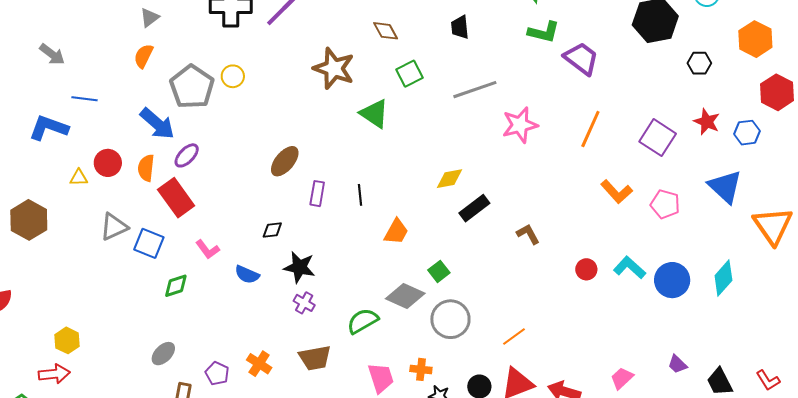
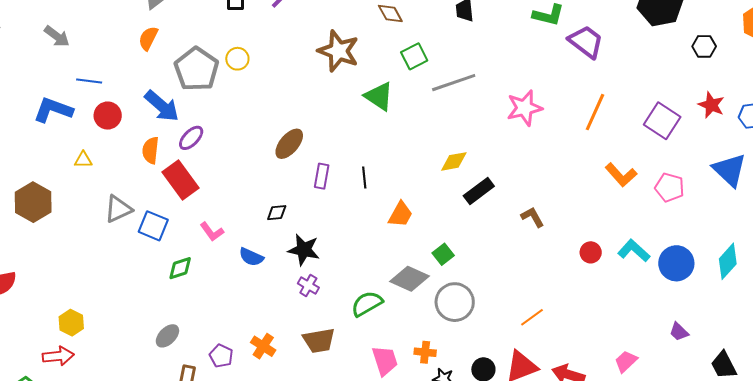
gray line: (475, 90) -> (454, 83), moved
red circle: (108, 163) -> (108, 116), moved
orange line: (514, 336) -> (532, 317), moved
purple trapezoid: (677, 364) -> (679, 332), moved

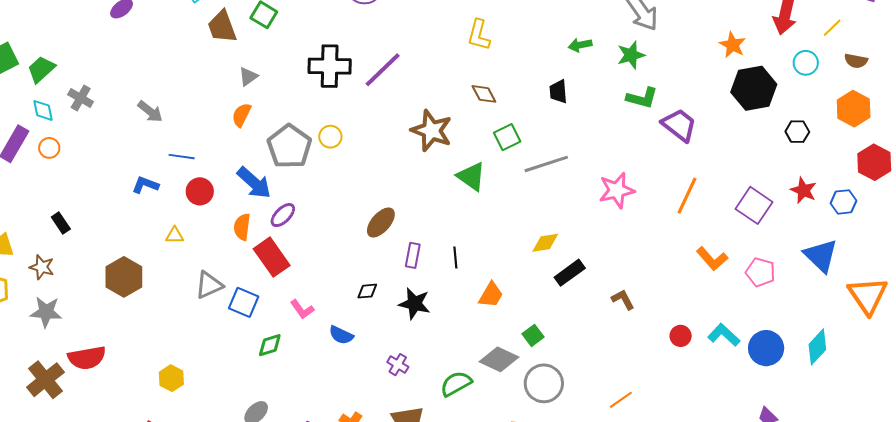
blue L-shape: (53, 110) -> (145, 185), size x0.7
black star: (304, 250) -> (414, 304), moved
yellow hexagon: (71, 323) -> (171, 378), moved

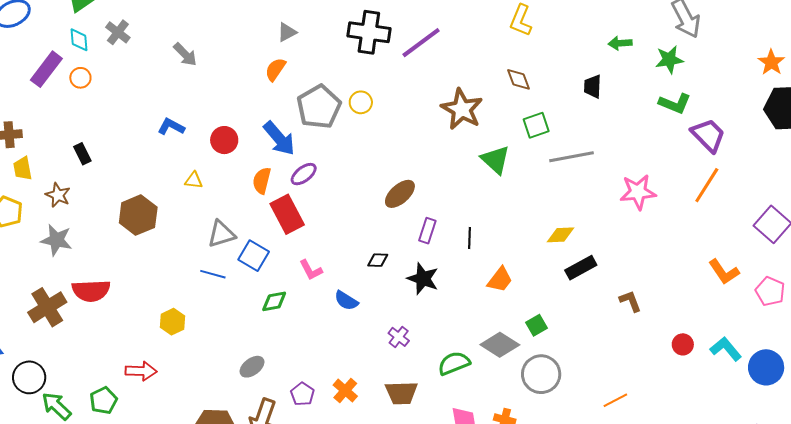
blue line: (182, 157) -> (213, 274), moved
orange line: (687, 196) -> (707, 185), moved

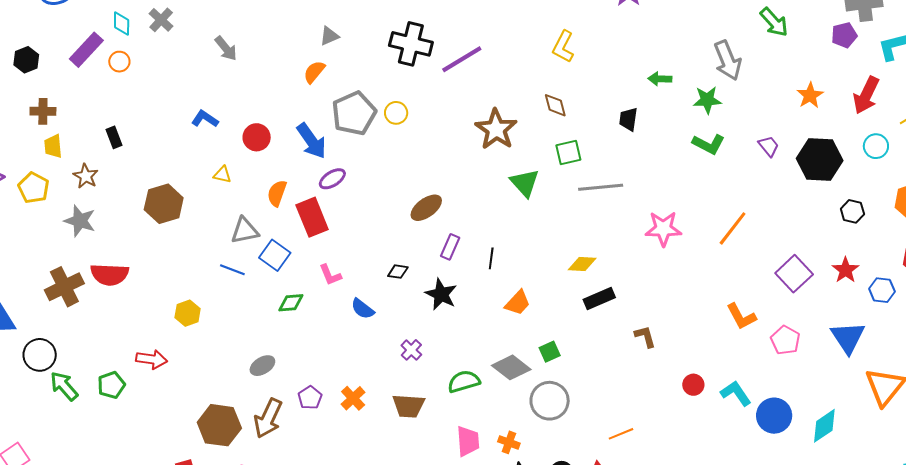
orange star: (771, 62) -> (810, 95), moved
purple trapezoid: (708, 135) -> (769, 146), moved, size x0.6
orange semicircle: (262, 181) -> (277, 193), moved

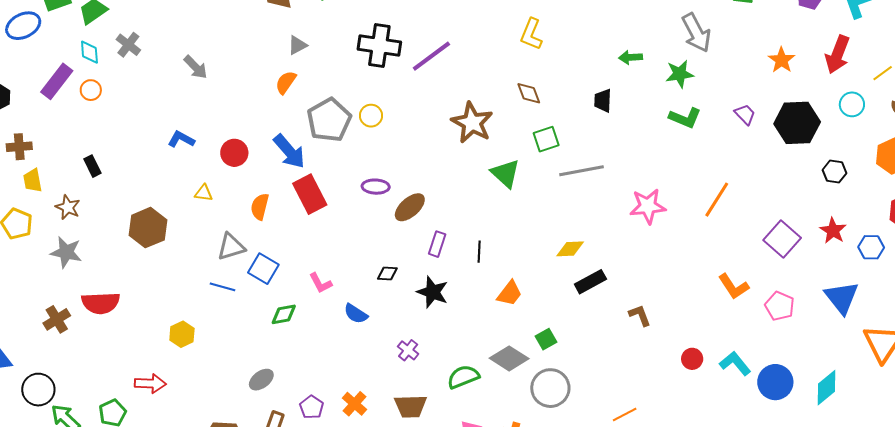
purple ellipse: (332, 179) -> (376, 187), moved, turned 40
red rectangle: (312, 217) -> (310, 194), moved
brown cross: (64, 287) -> (57, 319), size x0.7

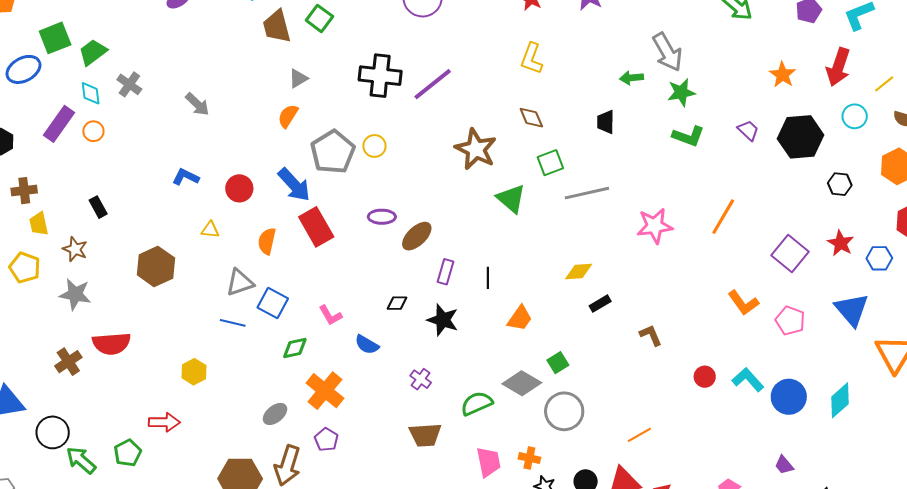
gray arrow: (696, 33) -> (667, 52), moved
black rectangle: (590, 282) -> (600, 304), size x0.7
orange cross: (355, 404) -> (325, 391), moved, size x1.5

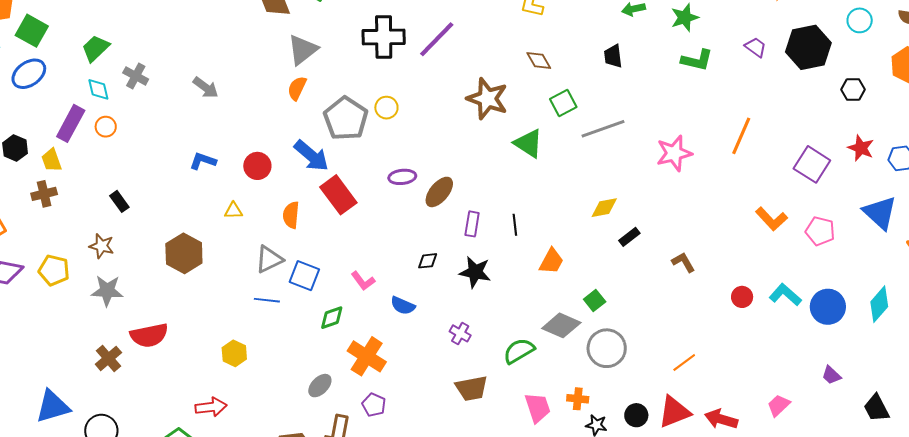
green square: (55, 38) -> (32, 31), moved, turned -32
gray triangle: (298, 79) -> (303, 50), size x1.6
yellow trapezoid: (39, 224) -> (52, 160), moved

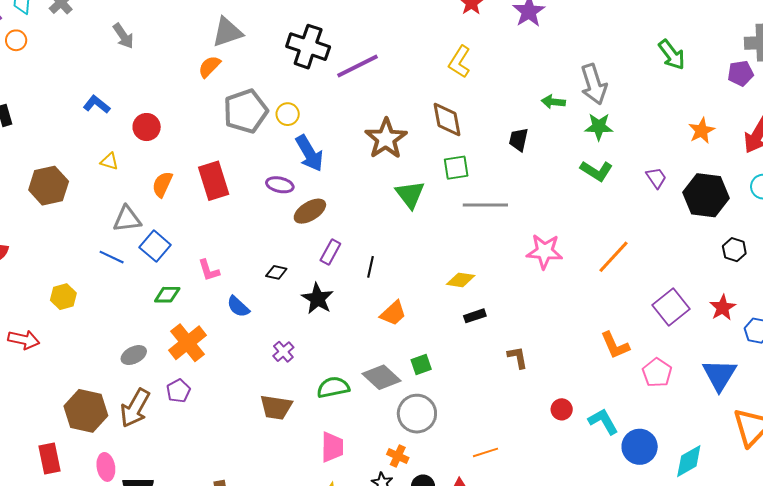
brown diamond: (539, 61) -> (447, 119), size x1.4
blue arrow: (311, 156) -> (309, 153), moved
orange cross: (578, 399) -> (398, 456), moved

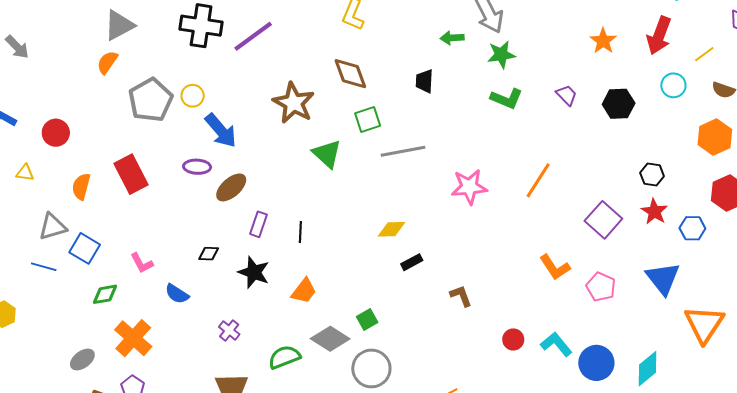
black hexagon: (706, 195) -> (619, 104), size x0.7
black hexagon: (734, 250) -> (652, 175), moved
orange trapezoid: (393, 313) -> (304, 291), moved

